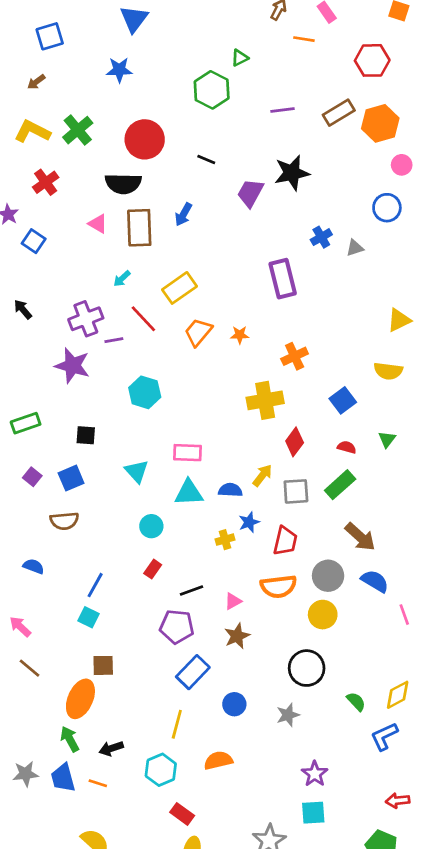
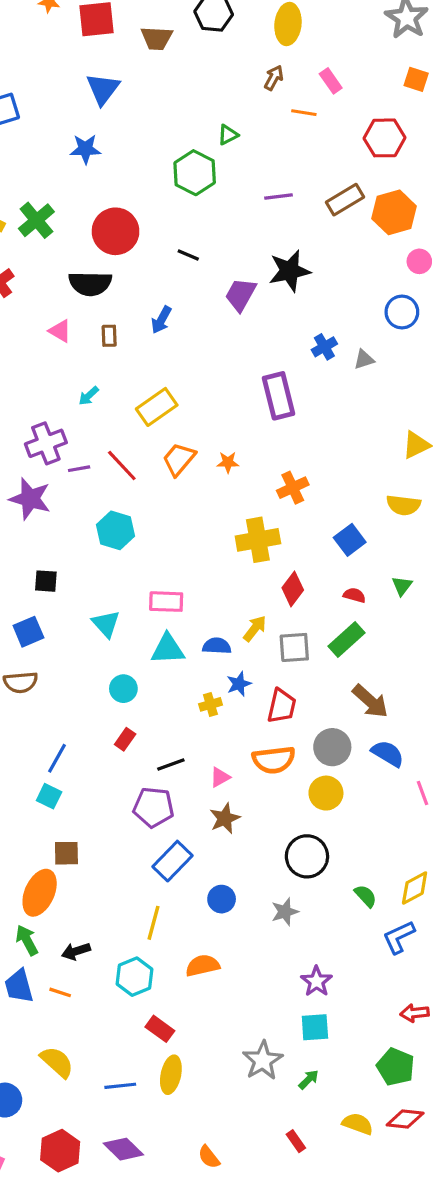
brown rectangle: (139, 228) -> (109, 336), size x0.5
red line: (143, 319) -> (122, 465), moved

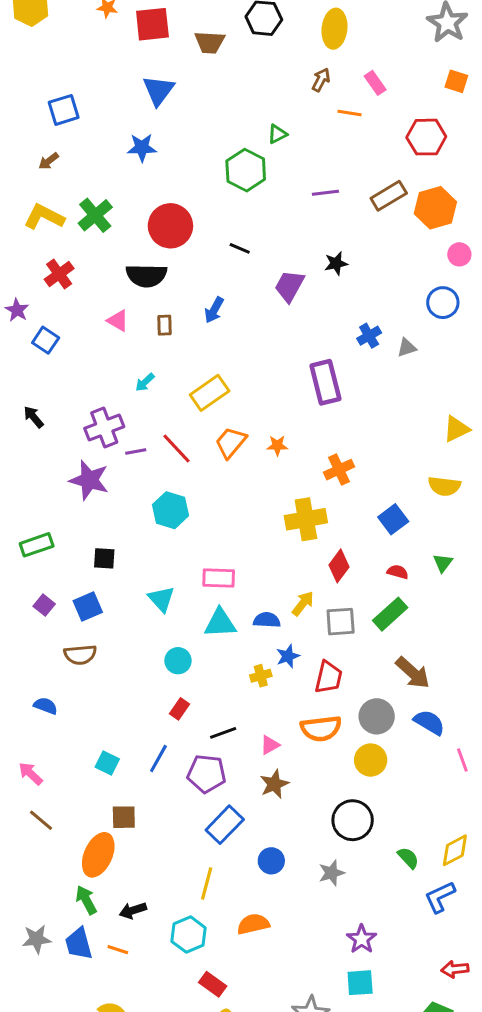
black star: (290, 271) -> (336, 263), size x0.6
blue line: (57, 758) -> (158, 759), moved

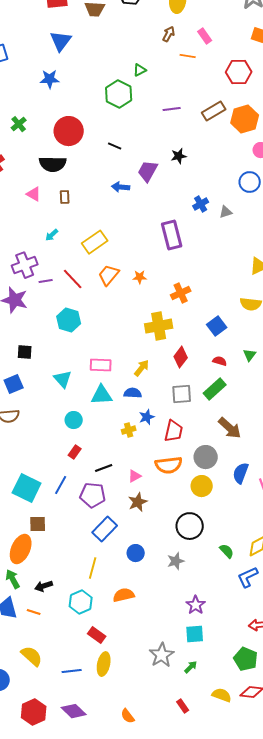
green cross: (95, 215) -> (19, 124), size x0.7
blue arrow: (214, 310) -> (121, 187), moved, turned 66
yellow arrow: (303, 604) -> (142, 368), moved
blue semicircle: (429, 722) -> (241, 473), moved, turned -100
cyan square: (107, 763) -> (27, 488), size x1.8

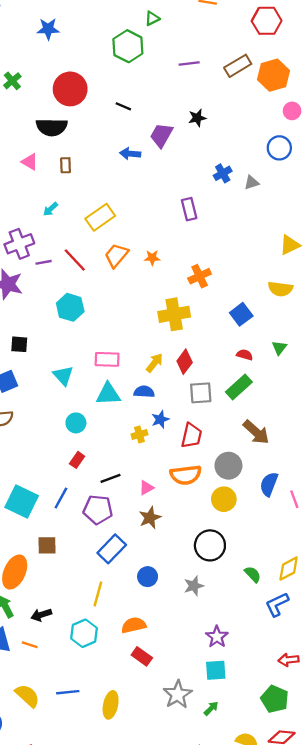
purple rectangle: (172, 235) -> (189, 209), size x0.7
red diamond: (181, 357) -> (185, 362), moved
brown square: (38, 524) -> (47, 545), moved
red rectangle: (97, 635) -> (142, 656), moved
blue line: (72, 671) -> (68, 692), moved

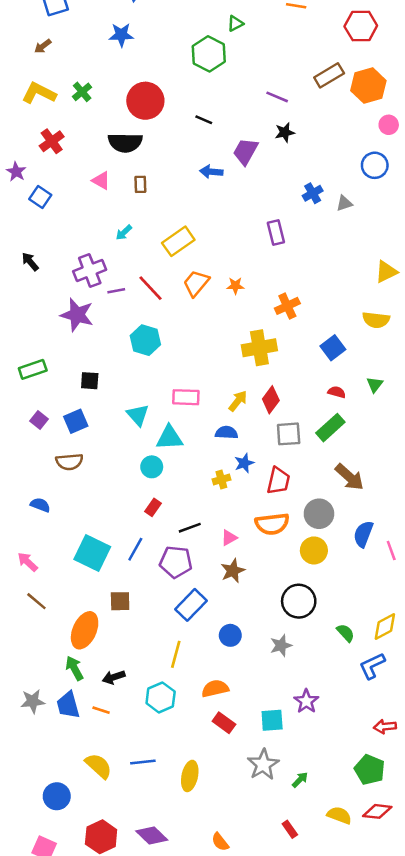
purple line: (189, 64) -> (277, 97), moved, turned 30
cyan triangle: (108, 394) -> (169, 438), moved
cyan square: (216, 670) -> (272, 720), moved

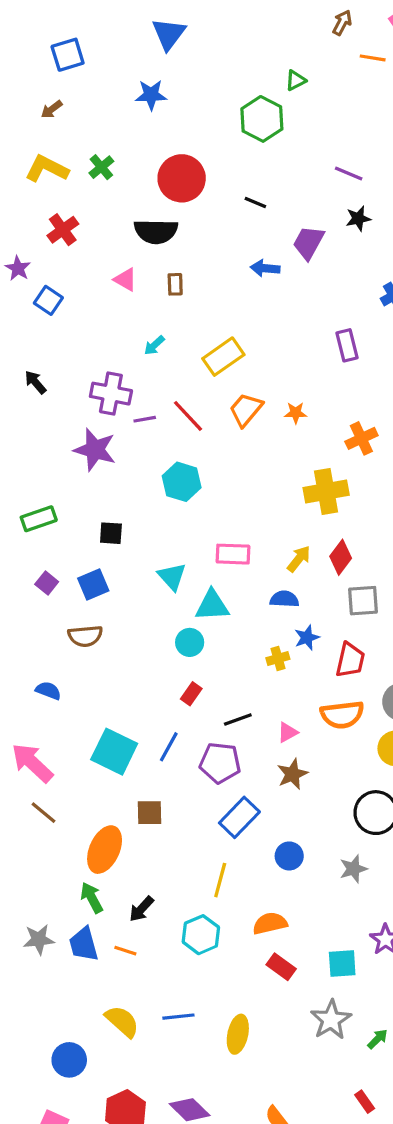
purple cross: (90, 270) -> (111, 394), turned 32
pink arrow: (28, 562) -> (32, 763), size x1.6
black arrow: (114, 677) -> (141, 909), turned -30

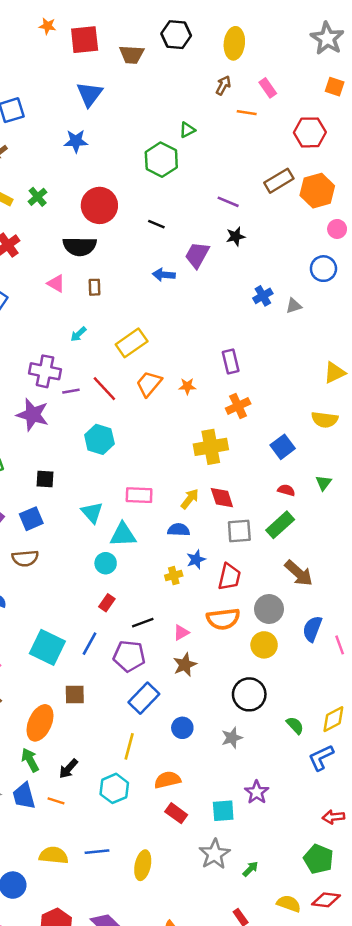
purple rectangle: (347, 345) -> (231, 361), moved
red diamond: (341, 557) -> (222, 498), turned -55
yellow semicircle: (122, 1021) -> (54, 855), turned -36

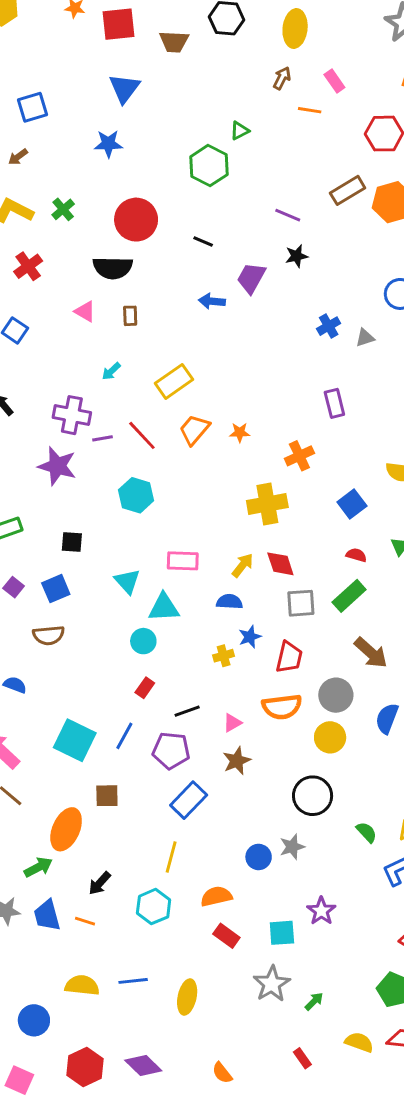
purple rectangle: (231, 361) -> (334, 403), moved
blue circle: (182, 728) -> (259, 857), moved
green arrow: (30, 760) -> (38, 867), moved, turned 90

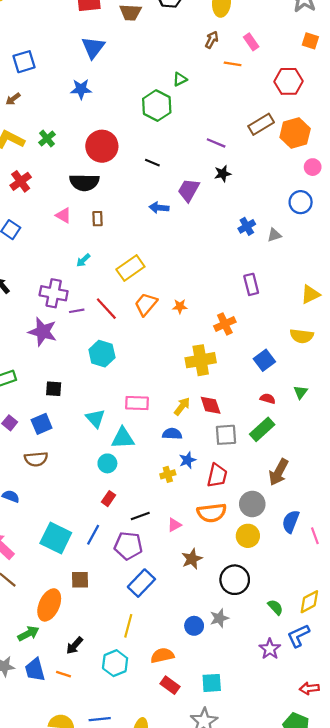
brown arrow: (371, 653) -> (279, 472), turned 76
brown star: (237, 761) -> (192, 559), moved
purple star: (321, 911) -> (270, 649), moved

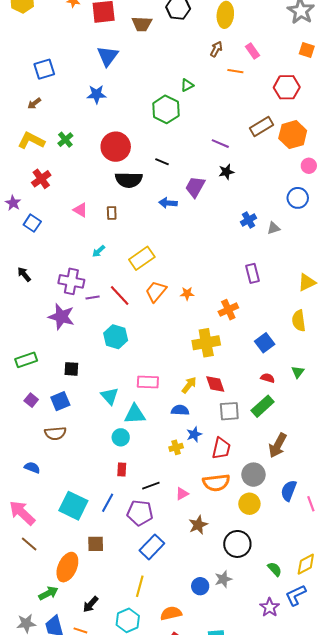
black semicircle: (84, 182) -> (129, 180), moved
yellow semicircle: (302, 336) -> (299, 321), turned 75
red rectangle: (108, 499) -> (122, 470), turned -32

